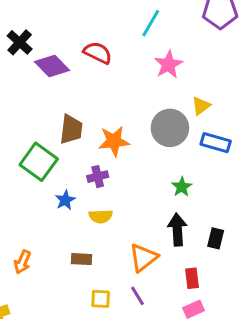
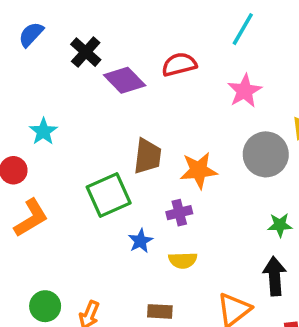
red semicircle: (98, 53) -> (179, 64), turned -40
pink star: (168, 64) -> (245, 91), moved
green square: (39, 162) -> (109, 195), turned 30
green star: (182, 187) -> (280, 225), turned 30

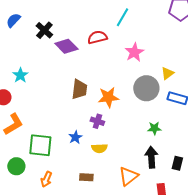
cyan line: (243, 29) -> (122, 17), moved
green square: (109, 195) -> (40, 145), moved, turned 30
purple cross: (179, 213) -> (97, 121), turned 32
green circle: (45, 306) -> (16, 166), moved

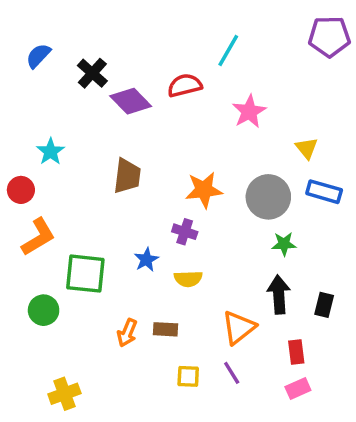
yellow triangle: (167, 73) -> (307, 148), turned -32
gray circle: (146, 88) -> (268, 197), moved
brown trapezoid: (79, 89) -> (127, 176), moved
orange arrow: (46, 179) -> (127, 333), moved

